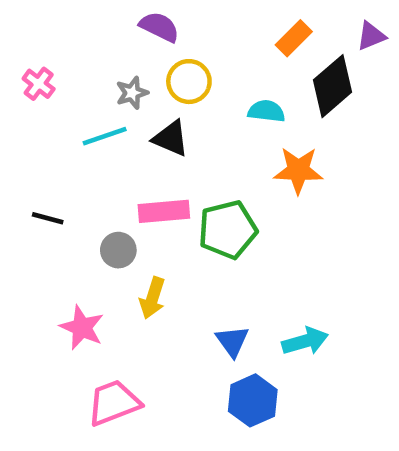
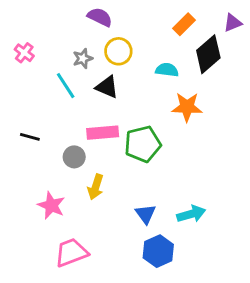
cyan line: (105, 136) -> (66, 86), turned 76

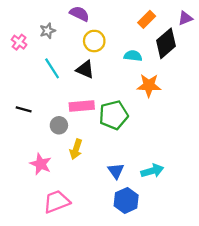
gray star: (83, 58) -> (48, 31), moved

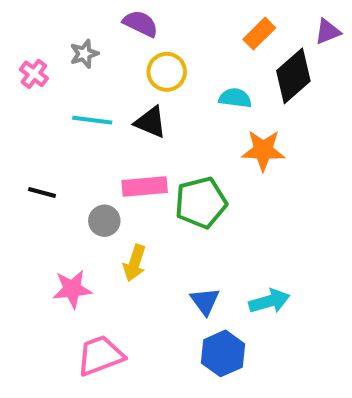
cyan line: (52, 68) -> (92, 120), turned -50
pink star: (41, 164) -> (72, 289), turned -30

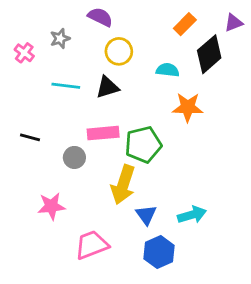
black triangle: (151, 122) -> (107, 87), turned -40
yellow arrow: (134, 263) -> (123, 185), moved, size x1.5
pink trapezoid: (100, 355) -> (92, 245), moved

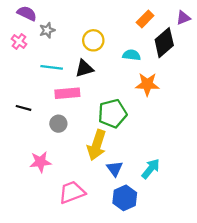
purple semicircle: (100, 17) -> (27, 13), moved
pink rectangle: (103, 133) -> (67, 93), moved
cyan arrow: (192, 215) -> (151, 169), turned -35

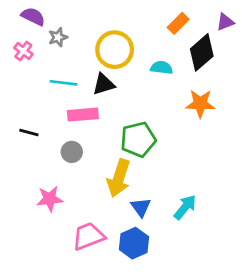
yellow circle: (93, 40) -> (115, 50), size x1.4
orange star: (147, 84) -> (200, 104), moved
blue hexagon: (125, 198) -> (134, 243), moved

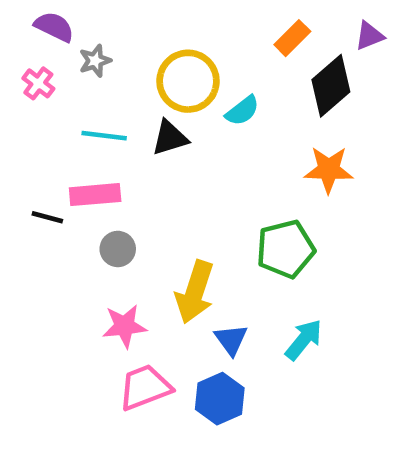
cyan semicircle: (162, 68) -> (242, 111), moved, turned 135
pink rectangle: (83, 115) -> (95, 195), moved
green pentagon: (138, 139) -> (286, 249), moved
pink star: (50, 199) -> (125, 326), moved

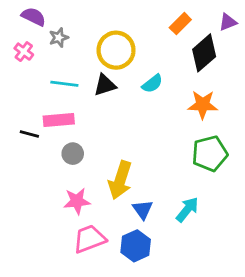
cyan semicircle: (242, 111) -> (152, 84), moved
green pentagon: (286, 249) -> (210, 154), moved

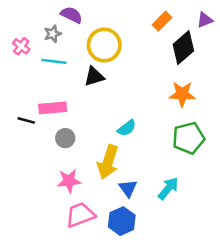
purple semicircle: (34, 17) -> (71, 15), moved
cyan line: (64, 84) -> (54, 61), moved
cyan semicircle: (152, 84) -> (127, 128), moved

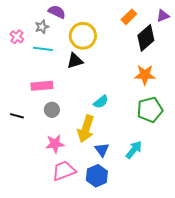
black line: (26, 120) -> (17, 116), moved

